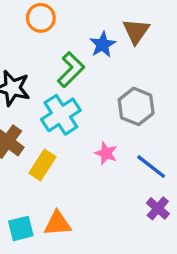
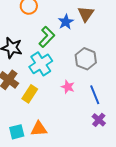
blue line: (151, 167) -> (95, 95), turned 30

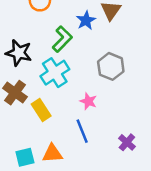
yellow rectangle: (30, 94) -> (41, 110), turned -66
blue line: (95, 95) -> (82, 131), moved

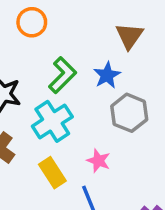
blue star: (86, 20) -> (107, 75), moved
yellow rectangle: (41, 110) -> (52, 173), moved

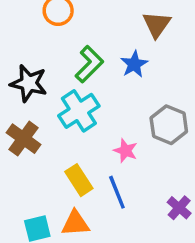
gray hexagon: (129, 113) -> (169, 125), moved
yellow rectangle: (52, 173) -> (79, 180), moved

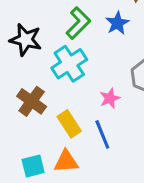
brown cross: (23, 139) -> (32, 101), moved
pink star: (126, 151) -> (110, 98), turned 30

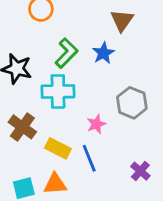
cyan cross: (69, 64) -> (58, 91), turned 32
yellow rectangle: (69, 124) -> (58, 148), turned -30

